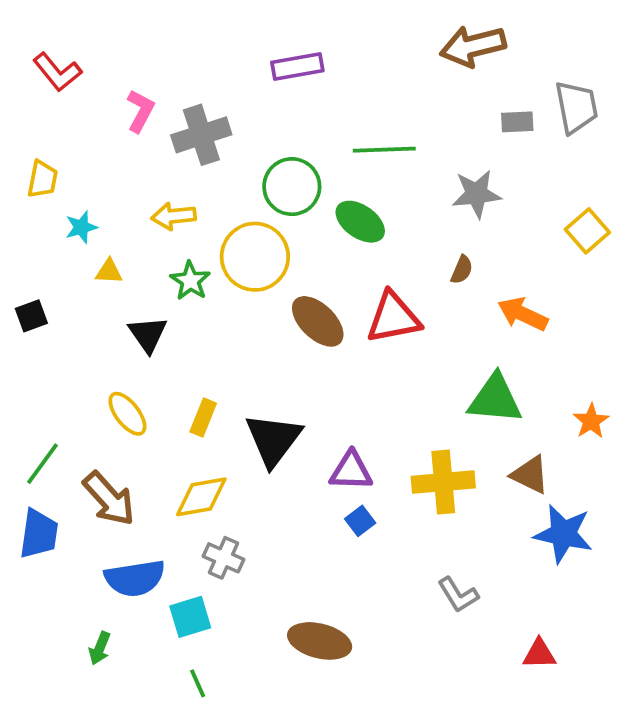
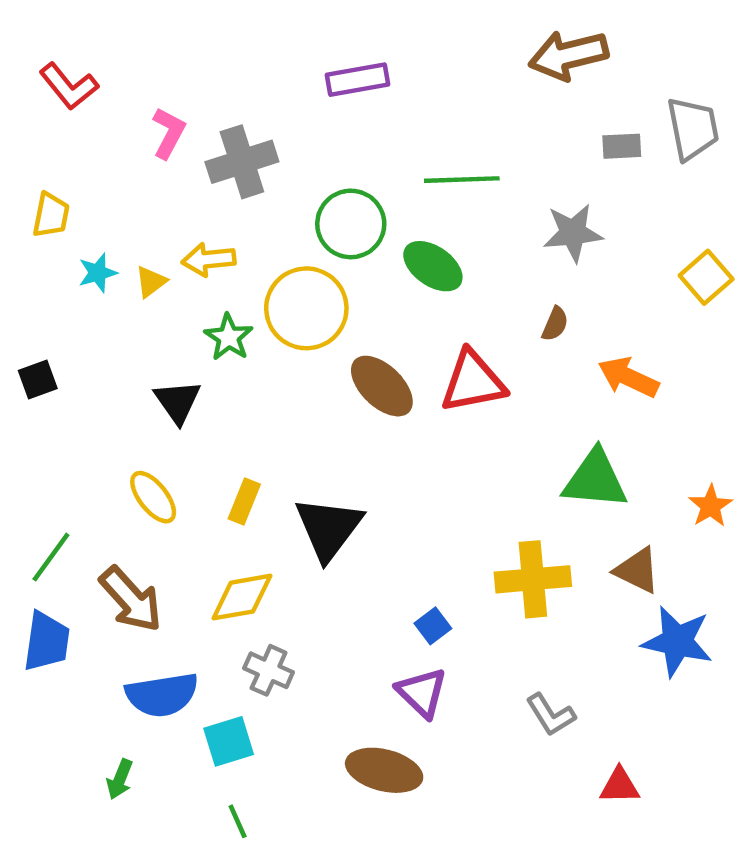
yellow triangle: (109, 272) -> (151, 282), moved, turned -40
purple triangle: (351, 471) -> (422, 693), moved, turned 42
red triangle: (539, 654) -> (619, 786), moved

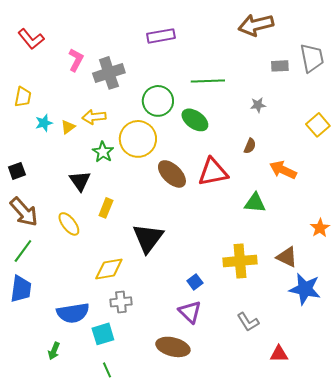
gray star: (573, 233) -> (258, 105), size x0.6
green triangle: (595, 479) -> (255, 203), moved, size x0.7
yellow rectangle: (244, 502) -> (106, 208), moved
brown arrow: (131, 599) -> (24, 212), moved
gray cross: (269, 670) -> (121, 302), turned -30

